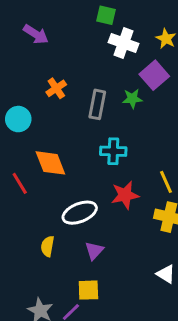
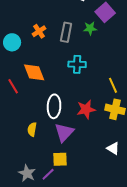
orange cross: (56, 88) -> (39, 31), moved
red star: (125, 195) -> (86, 109), moved
white ellipse: (80, 213) -> (54, 106), turned -65
purple triangle: (94, 251) -> (64, 132), size x1.5

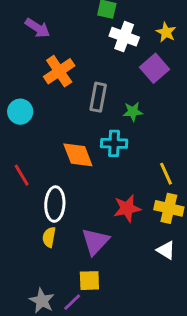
green star: (90, 28) -> (133, 112), moved
orange cross: (39, 31) -> (59, 71), moved, size x1.5
orange diamond: (34, 72) -> (78, 155), moved
white ellipse: (54, 106) -> (55, 204), moved
white triangle: (113, 148) -> (166, 250), moved

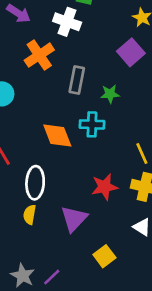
white cross: (124, 37) -> (67, 22), moved
yellow square: (89, 281) -> (104, 256), moved, turned -35

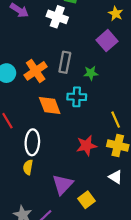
orange cross: (39, 55) -> (36, 71), moved
purple triangle: (74, 219) -> (63, 185), moved

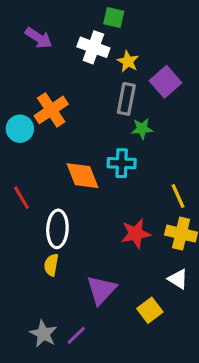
yellow star: (116, 14) -> (128, 61), moved
gray rectangle: (65, 62) -> (126, 99), moved
orange cross: (36, 71) -> (51, 110), moved
yellow square: (86, 200) -> (150, 310), moved

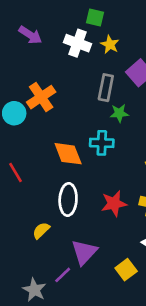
yellow star: (128, 61) -> (110, 44), moved
white ellipse: (57, 229) -> (68, 199), moved
yellow semicircle: (51, 265) -> (41, 230), turned 36
purple line: (76, 335) -> (63, 275), moved

